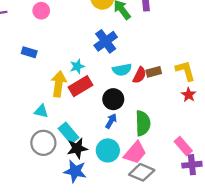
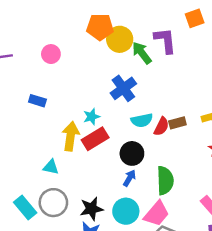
cyan rectangle: (69, 133) -> (25, 207), moved

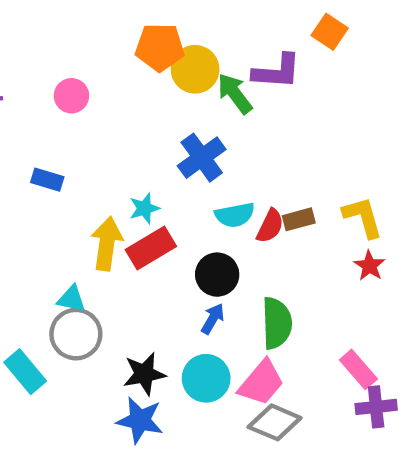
orange square: (195, 18) -> (330, 32), turned -36
purple L-shape: (165, 41) -> (277, 71), turned 100
gray circle: (53, 203) -> (76, 334), moved

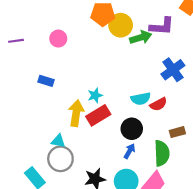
green arrow: (235, 94) -> (141, 37), turned 110
blue cross: (202, 158) -> (173, 70), moved
brown rectangle: (299, 219) -> (177, 132), moved
red semicircle: (270, 226) -> (158, 104), turned 36

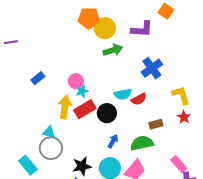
green arrow: (141, 37) -> (113, 50), moved
pink circle: (58, 39) -> (76, 81), moved
blue rectangle: (46, 81) -> (38, 78), turned -56
black circle: (132, 129) -> (107, 113), moved
green semicircle: (162, 153) -> (142, 143), turned -100

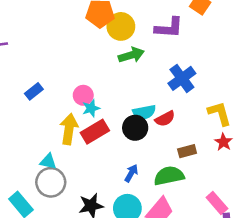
black circle: (107, 113) -> (135, 128), moved

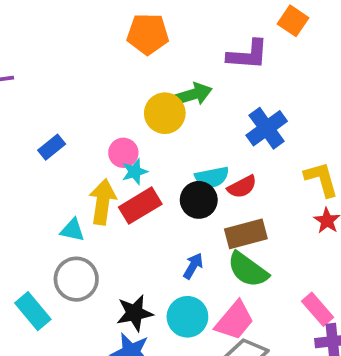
yellow circle: (121, 26) -> (165, 113), moved
brown rectangle: (187, 151) -> (246, 234), moved, size x1.5
cyan triangle: (48, 162) -> (72, 230), moved
green semicircle: (169, 176) -> (248, 270), turned -132

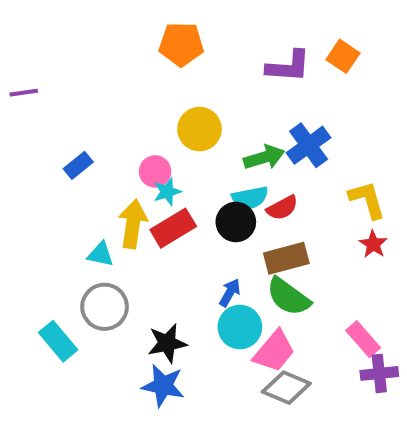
orange square: (293, 21) -> (343, 56), moved
green arrow: (193, 94) -> (264, 157), moved
cyan circle: (187, 317) -> (240, 327), moved

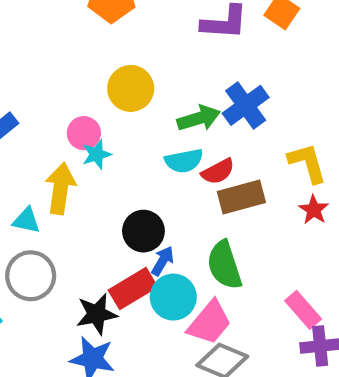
black circle: (236, 222) -> (143, 231), moved
red rectangle: (173, 228) -> (133, 289), moved
brown rectangle: (286, 258) -> (241, 197), moved
green semicircle: (288, 297) -> (224, 265), turned 36

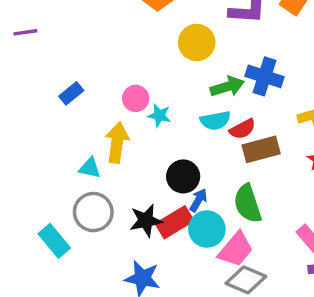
yellow circle: (131, 88) -> (197, 42), moved
blue cross: (246, 105) -> (265, 76), turned -36
cyan star: (97, 154) -> (159, 115), moved, turned 30
black star: (97, 314) -> (146, 221), moved

